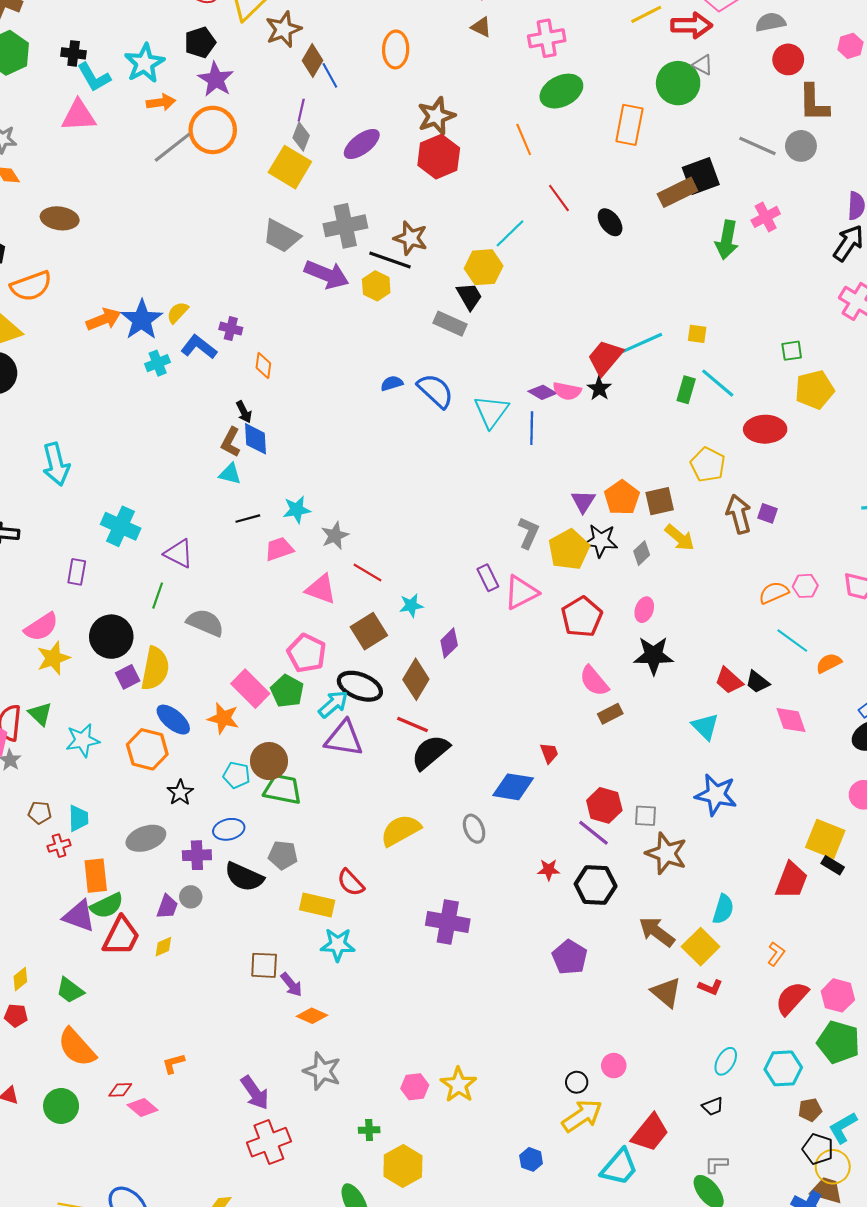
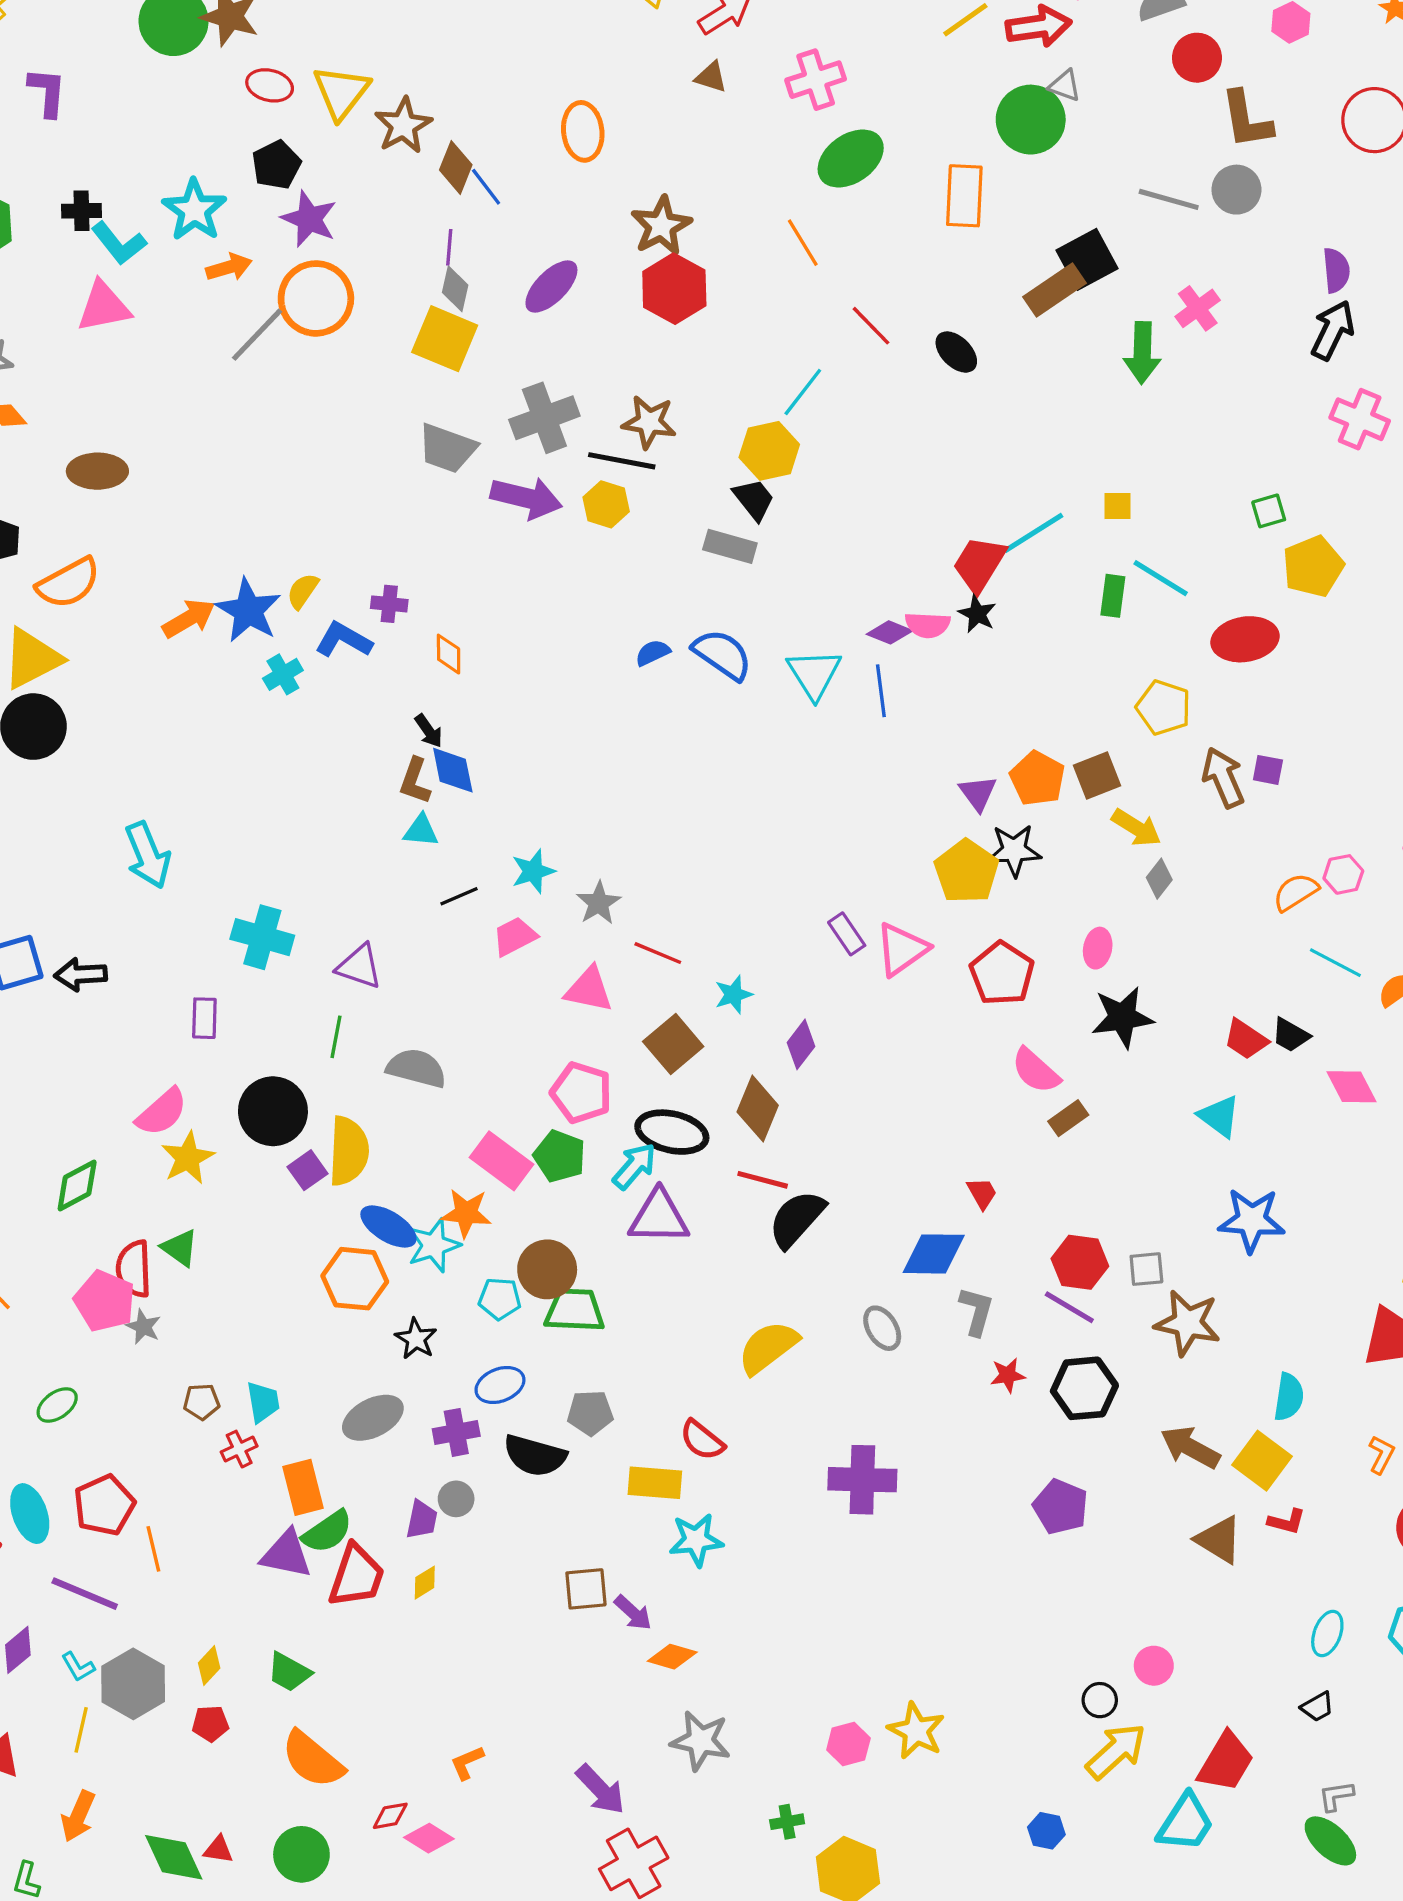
gray L-shape: (528, 533) -> (976, 1311), moved
gray diamond: (642, 553) -> (1159, 879), moved
cyan star: (83, 740) -> (434, 1245), moved

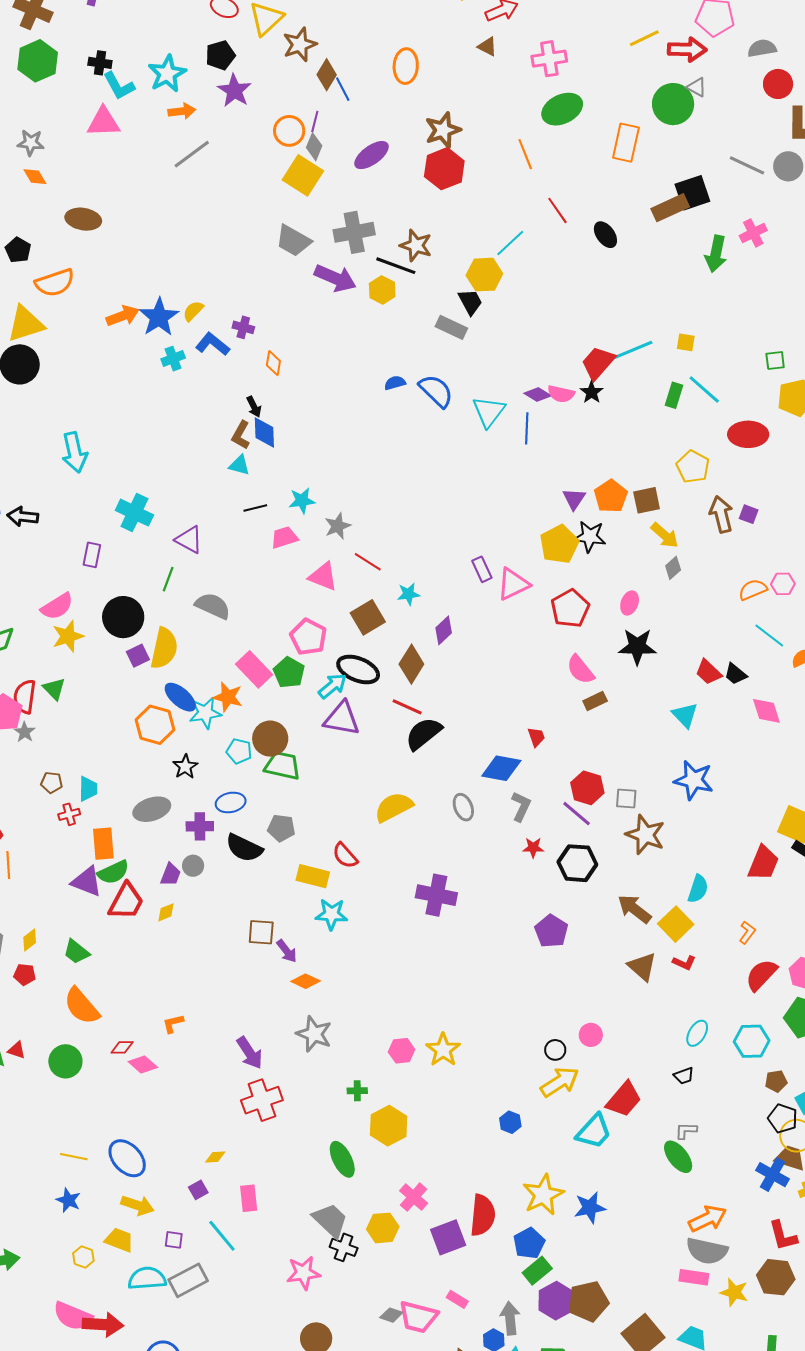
orange circle: (316, 298) -> (289, 131), moved, size x0.7

